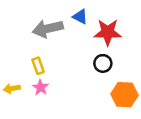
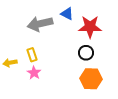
yellow arrow: (12, 89) -> (10, 63), moved
orange hexagon: (124, 95) -> (91, 79), moved

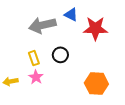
black circle: (86, 53) -> (60, 55), moved
yellow arrow: (10, 63) -> (11, 81), moved

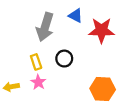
gray arrow: (42, 25) -> (45, 27), turned -60

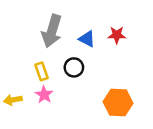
blue triangle: (76, 16) -> (87, 39), moved
red star: (101, 30) -> (117, 35), size x0.6

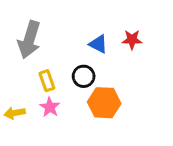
gray arrow: (52, 31) -> (29, 40), moved
orange hexagon: (118, 102) -> (104, 103), moved

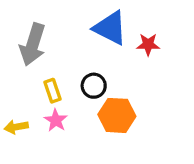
blue triangle: (98, 44) -> (110, 28), moved, size x1.6

